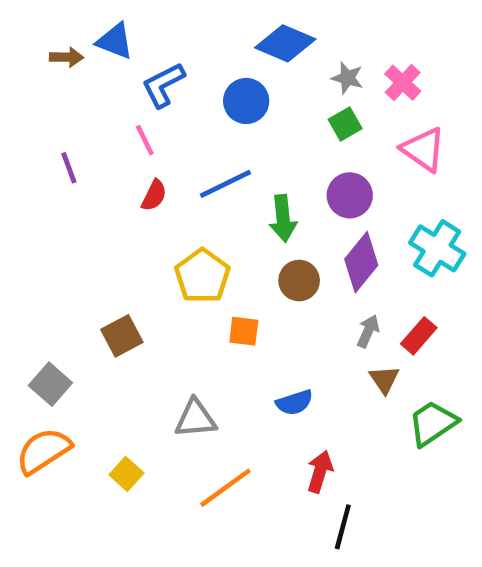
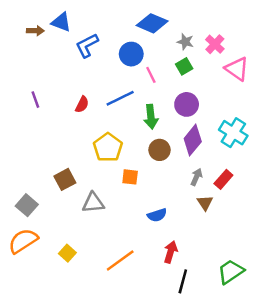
pink line: (145, 140) -> (151, 75), moved
pink triangle: (423, 149) -> (237, 69), moved
purple line: (69, 168) -> (35, 100), moved
gray triangle: (195, 419) -> (93, 203), moved
green trapezoid: (433, 423) -> (231, 272), moved

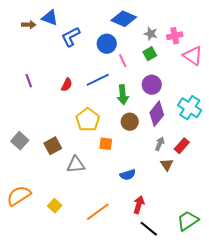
pink cross: (215, 44) -> (175, 36), turned 35
gray square: (27, 205) -> (20, 141), moved
black line: (183, 281) -> (149, 229), turned -66

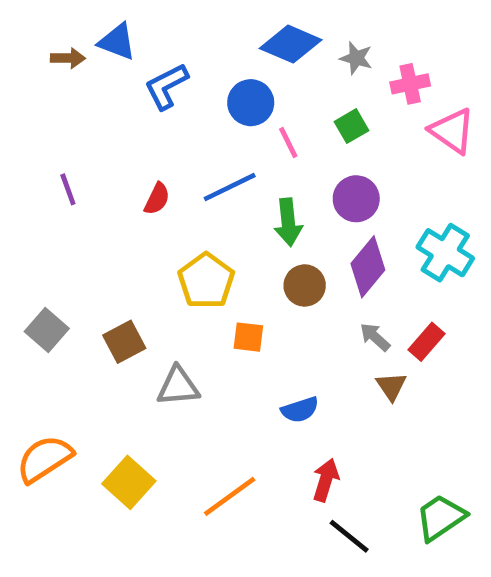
gray star: (151, 34) -> (356, 58), moved
gray arrow: (160, 144) -> (375, 337), turned -72
yellow square: (55, 206) -> (129, 482), size x1.5

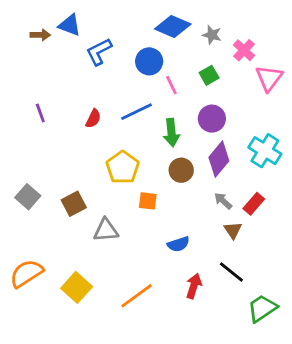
pink cross: (410, 84) -> (244, 50), turned -35
pink triangle: (452, 131) -> (269, 78), turned 32
black line: (349, 536) -> (231, 272), moved

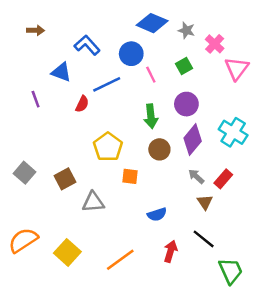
blue triangle: (70, 25) -> (61, 72), moved
blue L-shape: (99, 52) -> (87, 45), turned 75
blue line: (137, 112) -> (107, 84), moved
green trapezoid: (262, 308) -> (231, 271), turned 100

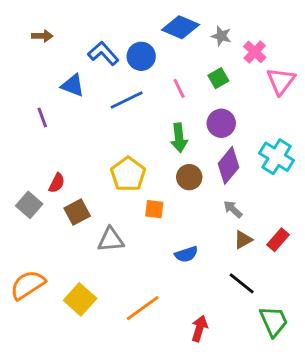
blue circle: (131, 54) -> (141, 56), moved
red semicircle: (82, 104) -> (57, 183), moved
red rectangle: (223, 179) -> (278, 240), moved
brown triangle: (205, 202) -> (243, 240), turned 35
red arrow: (170, 251) -> (199, 328), moved

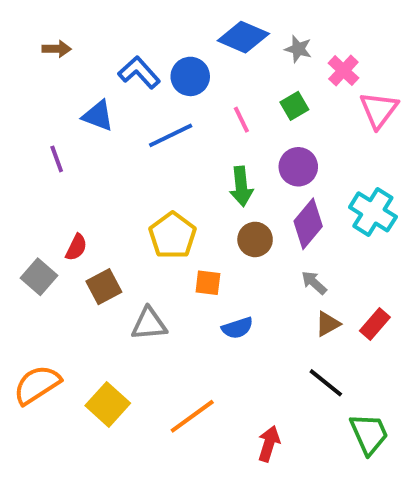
blue semicircle: (186, 254) -> (237, 328), moved

